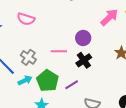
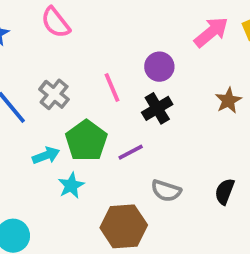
pink semicircle: (26, 19) -> (56, 22), turned 30
pink line: (59, 51) -> (112, 88), turned 63
cyan arrow: (25, 80) -> (46, 155), moved

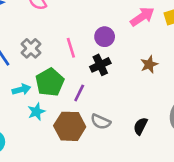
purple line: (131, 152) -> (79, 93), turned -42
brown hexagon: (124, 226) -> (70, 126), moved

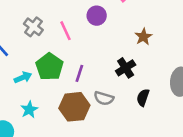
gray cross: (31, 48) -> (33, 27), moved
black cross: (100, 65) -> (126, 68), moved
cyan star: (36, 112) -> (29, 110), moved

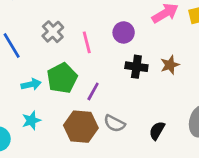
black cross: (126, 68) -> (136, 67), moved, turned 30

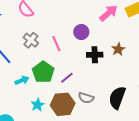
purple line: (93, 91) -> (67, 78), turned 32
cyan star: (31, 120) -> (38, 105), moved
black semicircle: (157, 131) -> (117, 98), size x1.6

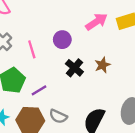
black cross: (95, 55) -> (74, 68), turned 35

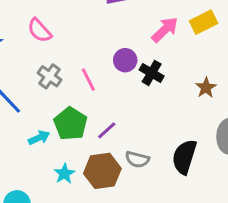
brown star: (102, 65) -> (206, 88), moved
black cross: (74, 68) -> (152, 73), moved

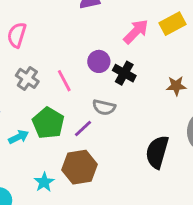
pink semicircle: (39, 30) -> (17, 35), turned 60
brown star: (206, 88) -> (176, 86), turned 30
gray semicircle: (137, 159) -> (104, 107), moved
cyan star: (64, 174) -> (44, 182), moved

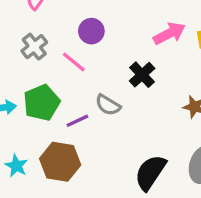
purple circle: (99, 61) -> (91, 31), moved
pink line: (64, 81) -> (74, 62), turned -40
cyan star: (44, 182) -> (16, 166), turned -30

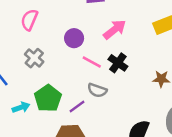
pink arrow: (169, 33) -> (115, 29), moved
pink line: (74, 62) -> (92, 62), moved

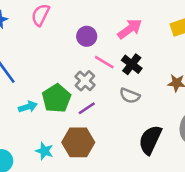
gray cross: (34, 58) -> (85, 81), moved
gray semicircle: (97, 90) -> (130, 96), moved

